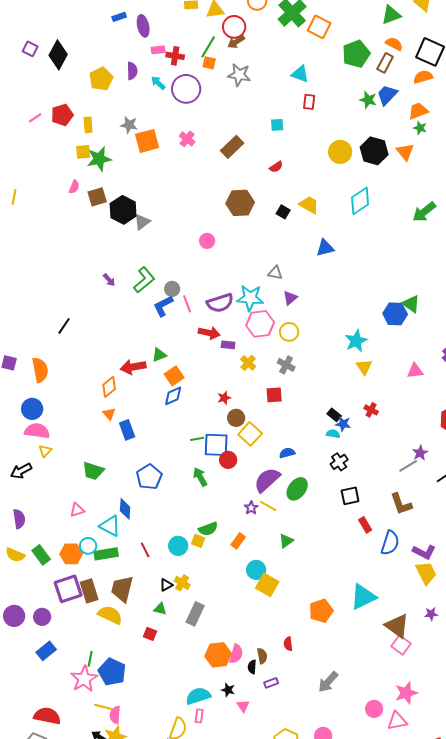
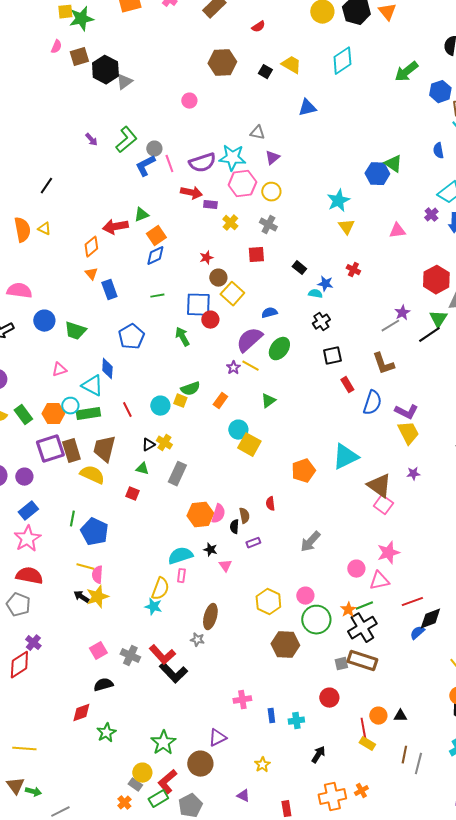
blue circle: (32, 409) -> (44, 321), moved
black rectangle: (334, 415) -> (299, 268), moved
green line: (197, 439) -> (157, 296), moved
yellow triangle: (45, 451) -> (44, 229), moved, turned -48
pink star: (84, 679) -> (27, 539), moved

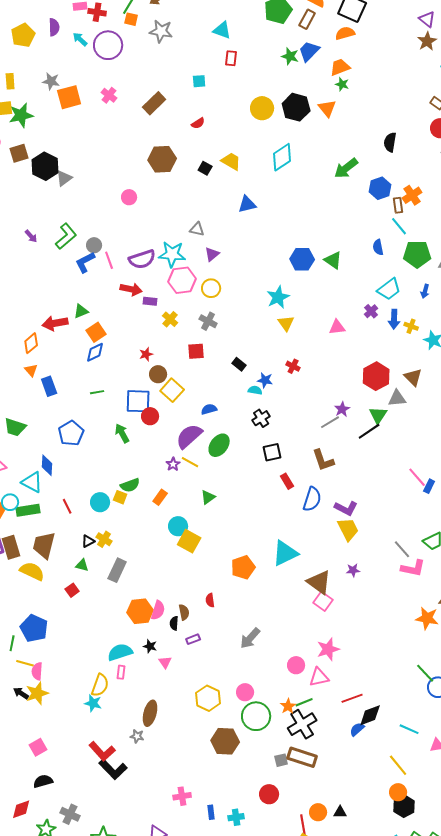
blue hexagon: (377, 174) -> (302, 259), moved
red square: (132, 494) -> (72, 590), turned 32
green line: (72, 519) -> (12, 643), moved
gray cross: (130, 656) -> (70, 814), moved

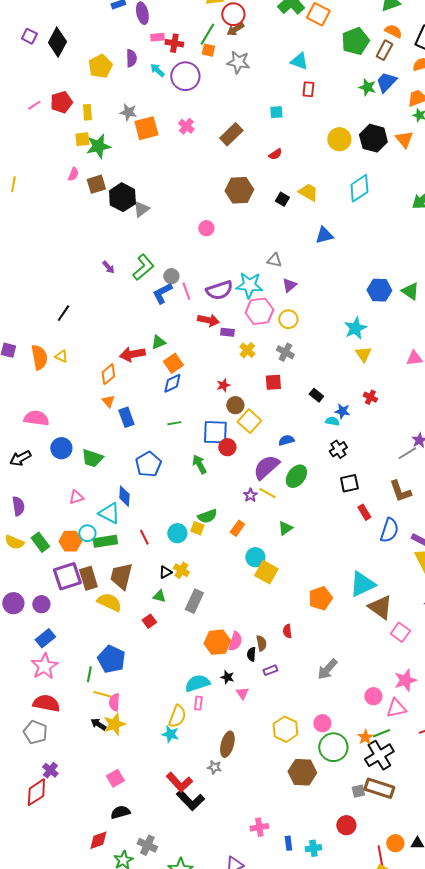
brown triangle: (319, 582) -> (380, 607), moved

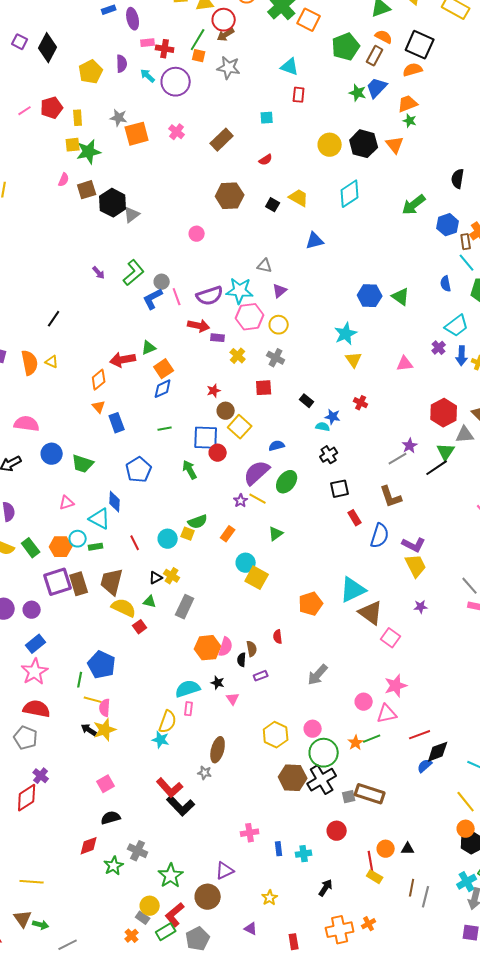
green rectangle: (105, 541) -> (96, 547), size x0.6
yellow semicircle: (109, 602) -> (124, 608), moved
black cross: (379, 755) -> (322, 780), moved

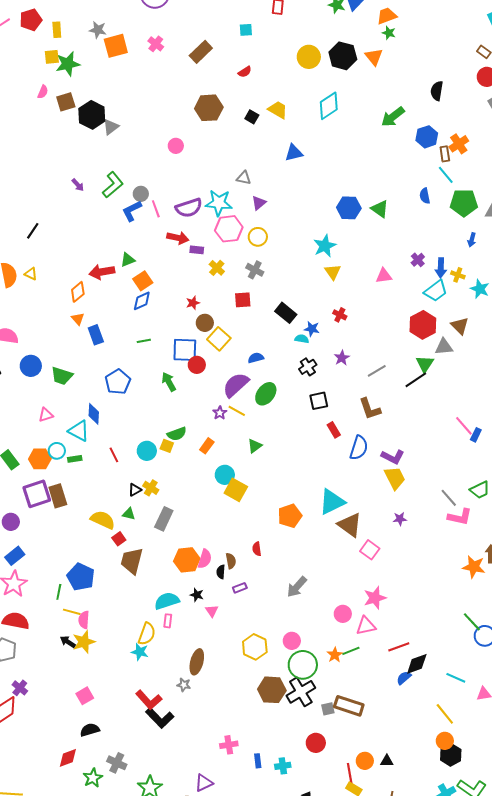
cyan trapezoid: (457, 326) -> (436, 291), moved
black rectangle: (307, 401) -> (286, 313), size x1.5
purple star: (410, 446) -> (342, 358), moved
brown trapezoid: (112, 582) -> (132, 561), moved

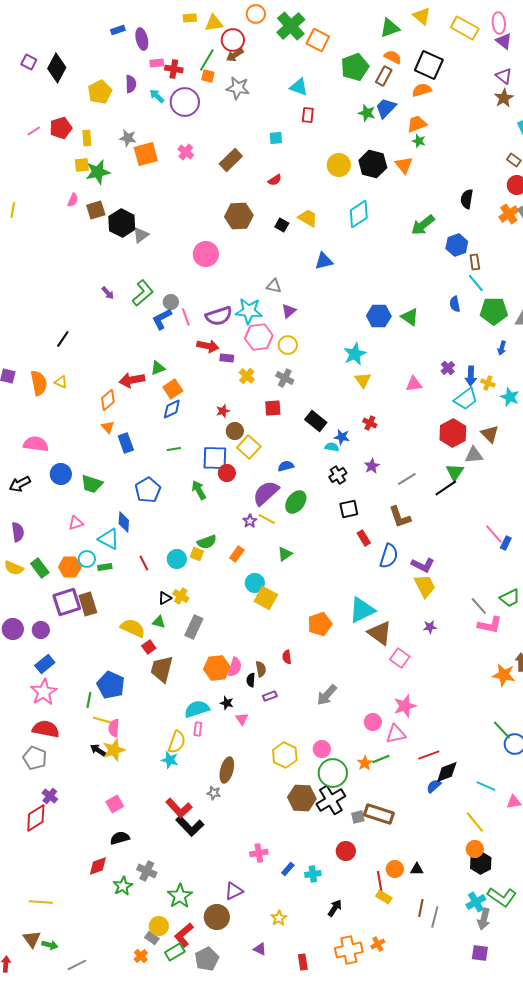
orange cross: (459, 144) -> (509, 214), moved
pink circle: (176, 146) -> (206, 254), size x1.6
blue rectangle: (258, 761) -> (288, 869), turned 48

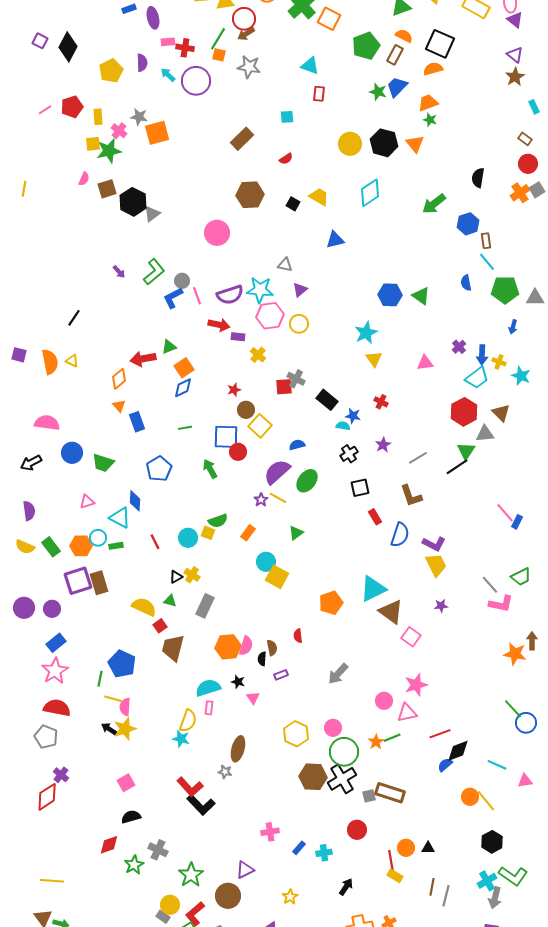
pink cross: (186, 152) -> (119, 131), moved
gray cross: (285, 378) -> (296, 379), moved
orange circle: (475, 849) -> (470, 797), moved

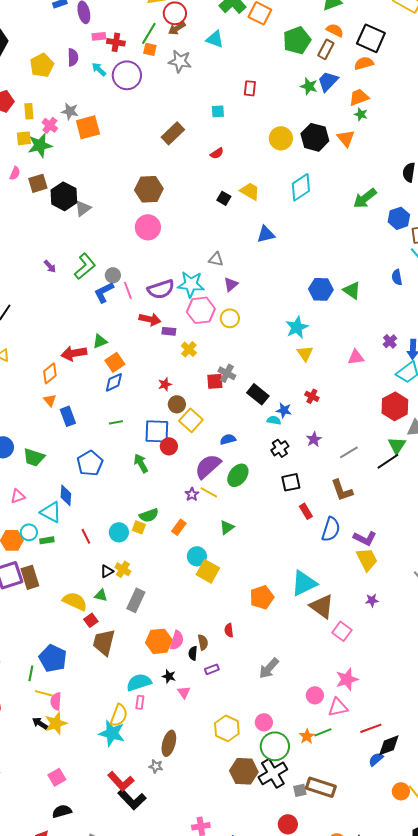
cyan triangle: (310, 66) -> (215, 39), moved
brown hexagon: (250, 195) -> (149, 189), moved
cyan star: (181, 739) -> (112, 733), size x1.5

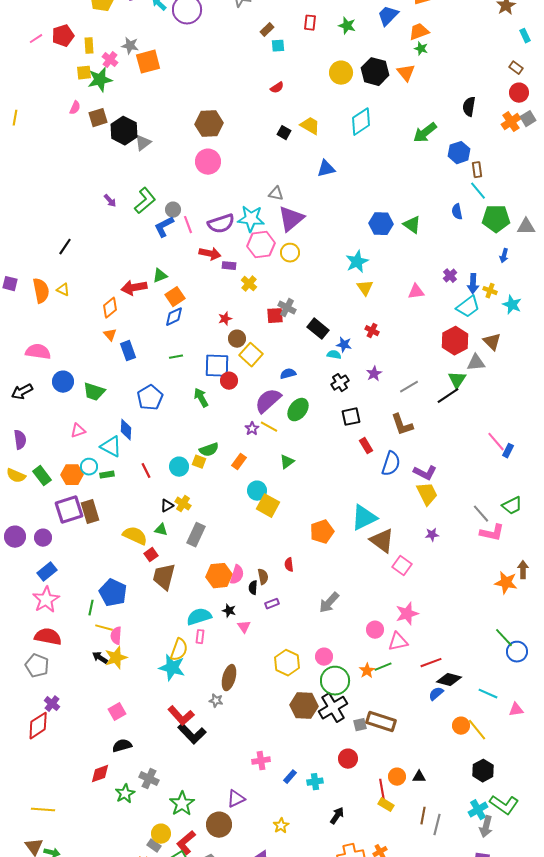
green star: (309, 86) -> (347, 26), moved
brown rectangle: (173, 133) -> (267, 30), moved, size x0.6
purple triangle: (231, 284) -> (291, 219), size x1.8
black diamond: (389, 745) -> (449, 680), turned 35

